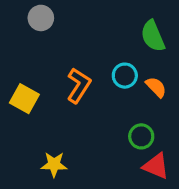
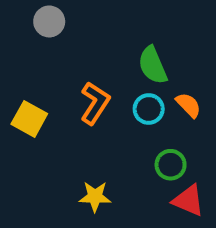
green semicircle: (153, 36) -> (153, 65), moved
cyan circle: (125, 76) -> (149, 109), moved
yellow star: (54, 164) -> (95, 197), moved

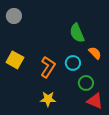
gray circle: (49, 21) -> (14, 16), moved
orange L-shape: (95, 103) -> (48, 67), moved
cyan circle: (149, 109) -> (73, 63), moved

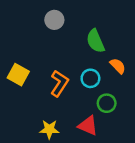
gray circle: (14, 16) -> (54, 20), moved
yellow star: (48, 99) -> (49, 129), moved
red triangle: (95, 101) -> (88, 126), moved

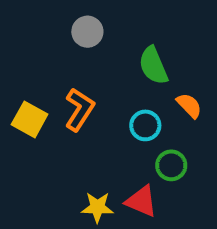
orange L-shape: (59, 83) -> (79, 109), moved
yellow star: (49, 129) -> (97, 207), moved

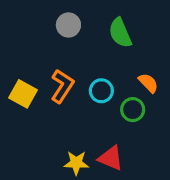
green semicircle: (153, 66) -> (120, 33), moved
cyan circle: (145, 125) -> (101, 91), moved
green circle: (171, 165) -> (133, 110), moved

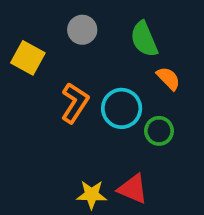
orange semicircle: (148, 83) -> (168, 78), moved
cyan circle: (101, 91) -> (122, 108), size x1.4
yellow square: (23, 94) -> (28, 58), moved

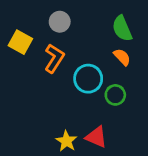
green semicircle: (144, 39) -> (122, 28), moved
orange L-shape: (75, 103) -> (54, 58), moved
yellow star: (92, 195) -> (66, 141), turned 30

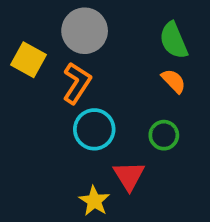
gray circle: (60, 22) -> (85, 31), size x1.5
cyan circle: (88, 79) -> (94, 129), moved
red triangle: (96, 137) -> (129, 176), moved, turned 35

